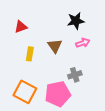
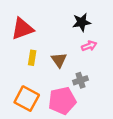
red triangle: (21, 27) -> (22, 29), size x1.6
brown triangle: (55, 46) -> (59, 60), moved

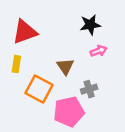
yellow rectangle: (32, 58) -> (16, 64), moved
orange square: (27, 99) -> (39, 89), moved

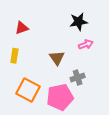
red triangle: (25, 32) -> (22, 28), size x0.6
orange square: (39, 89) -> (28, 90), moved

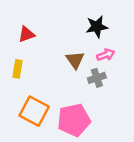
brown triangle: (57, 58) -> (75, 60), moved
gray cross: (78, 77) -> (97, 78), moved

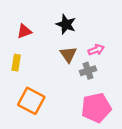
black star: (97, 27) -> (66, 24), moved, turned 30
pink pentagon: (74, 120) -> (96, 108), moved

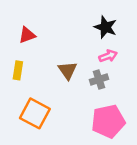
black star: (66, 24) -> (105, 27), moved
brown triangle: (68, 54) -> (68, 70), moved

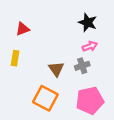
brown triangle: (68, 70) -> (56, 69), moved
orange square: (35, 113) -> (45, 98), moved

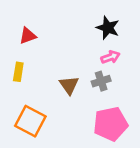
orange square: (45, 98) -> (30, 121), moved

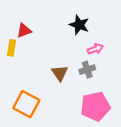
black star: (108, 28) -> (79, 25), moved
yellow rectangle: (18, 72) -> (11, 48), moved

